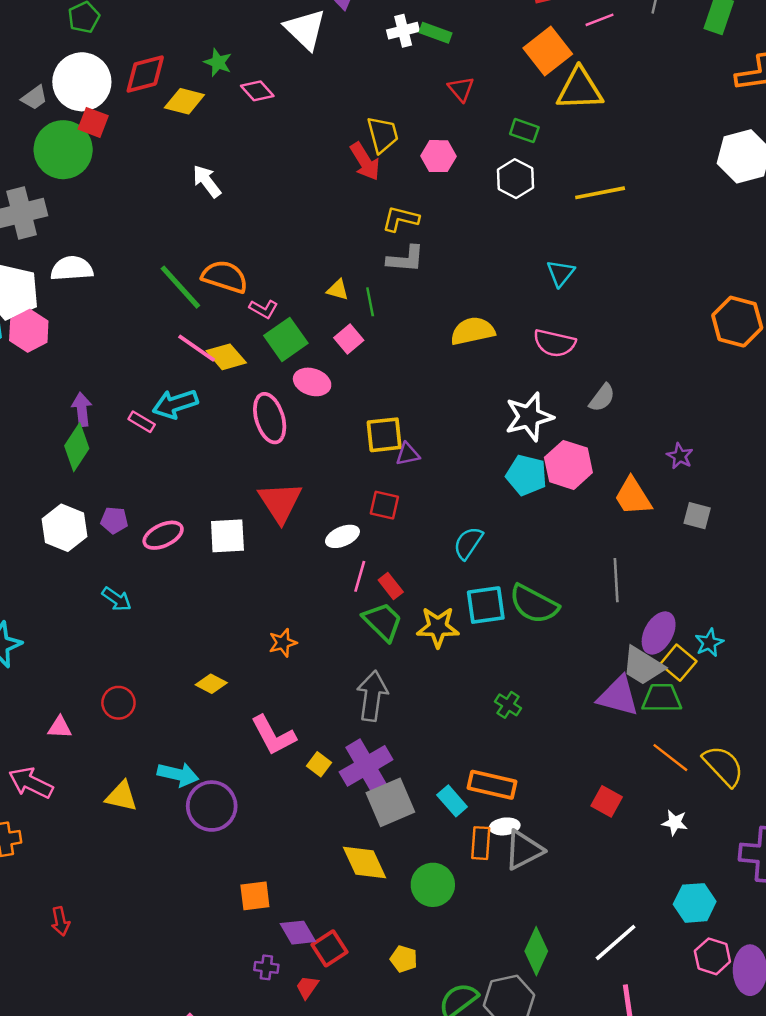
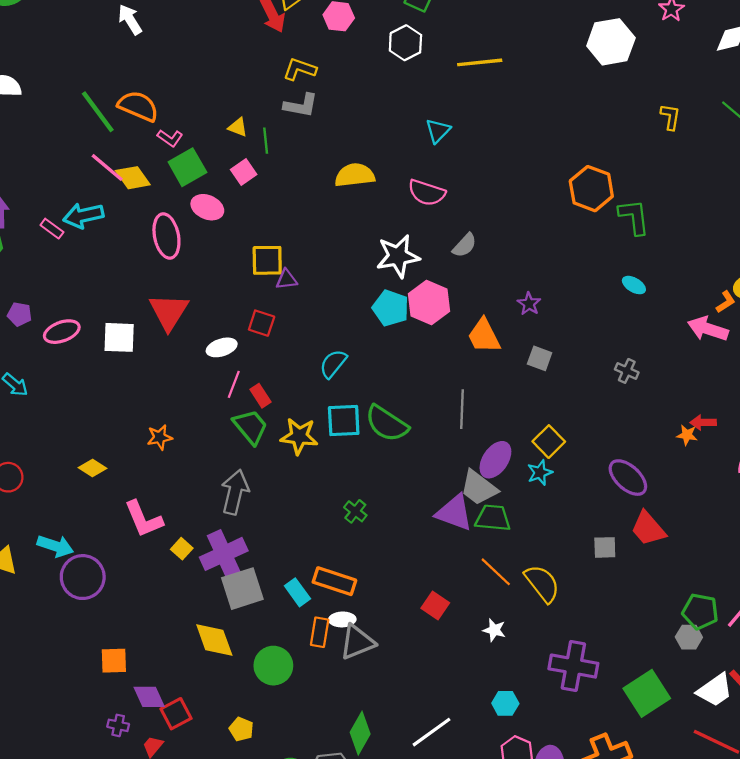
yellow square: (678, 663) -> (549, 442), moved
cyan hexagon: (695, 903) -> (505, 703), size x0.7

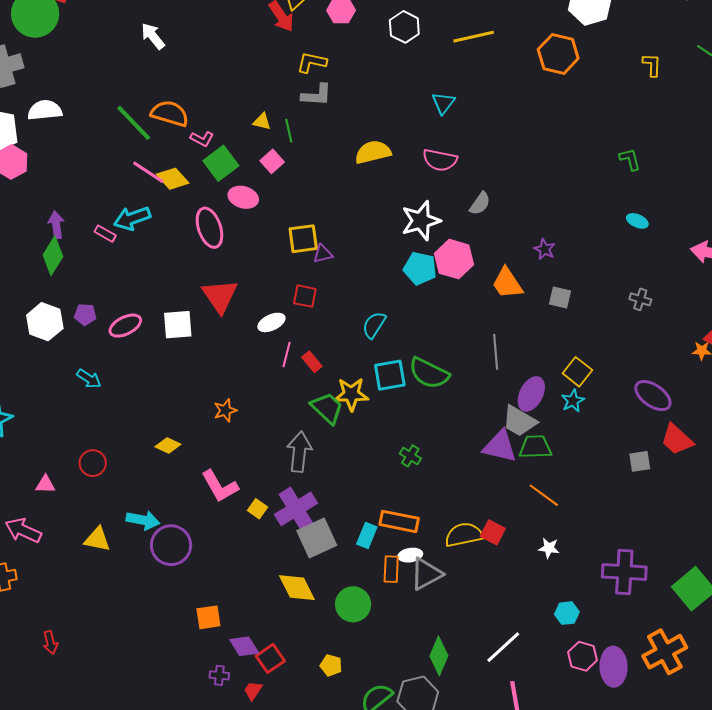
orange hexagon: (591, 189) -> (558, 54), moved
green L-shape: (634, 217) -> (630, 159), size x0.7
green trapezoid: (250, 427) -> (327, 408), moved
yellow semicircle: (542, 583) -> (464, 535), moved, turned -57
cyan rectangle: (297, 592) -> (367, 535), turned 65

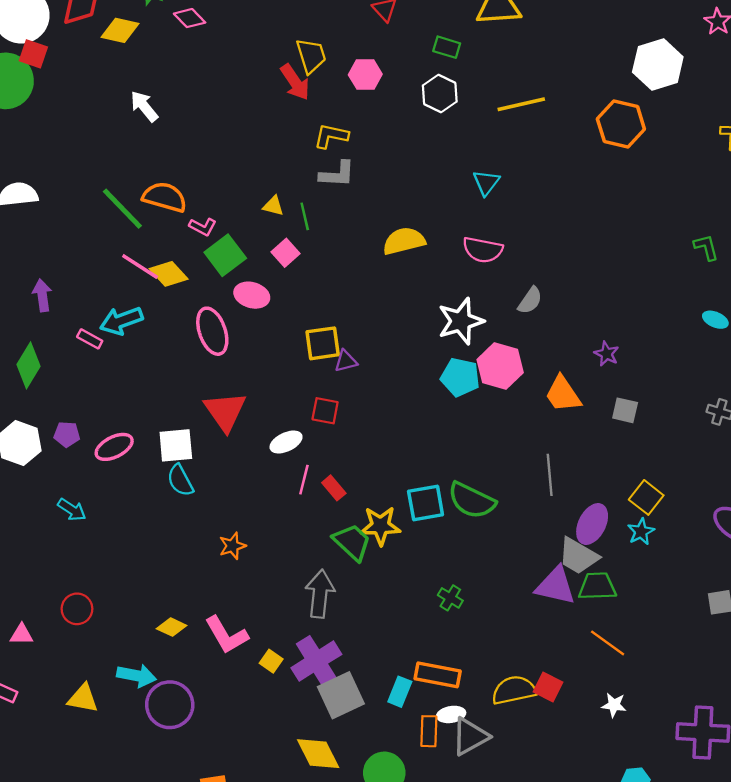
purple arrow: (56, 225) -> (42, 295), moved
cyan semicircle: (374, 325) -> (180, 480), moved, turned -60
yellow diamond: (168, 445) -> (172, 627), moved

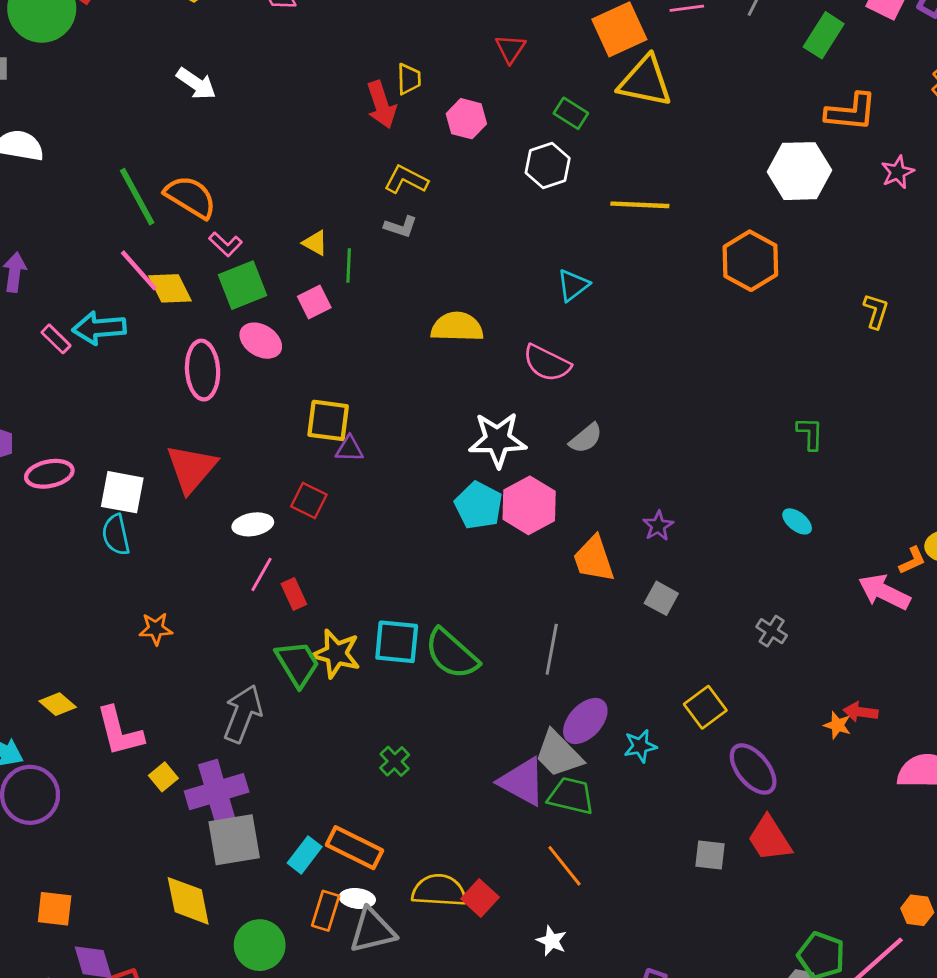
yellow trapezoid: (311, 56) -> (409, 79), size x0.7
white hexagon: (658, 65) -> (800, 171), moved
white arrow: (144, 106) -> (196, 84), turned 148
gray L-shape: (337, 174) -> (401, 227), size x0.7
yellow square: (646, 497) -> (705, 707), moved

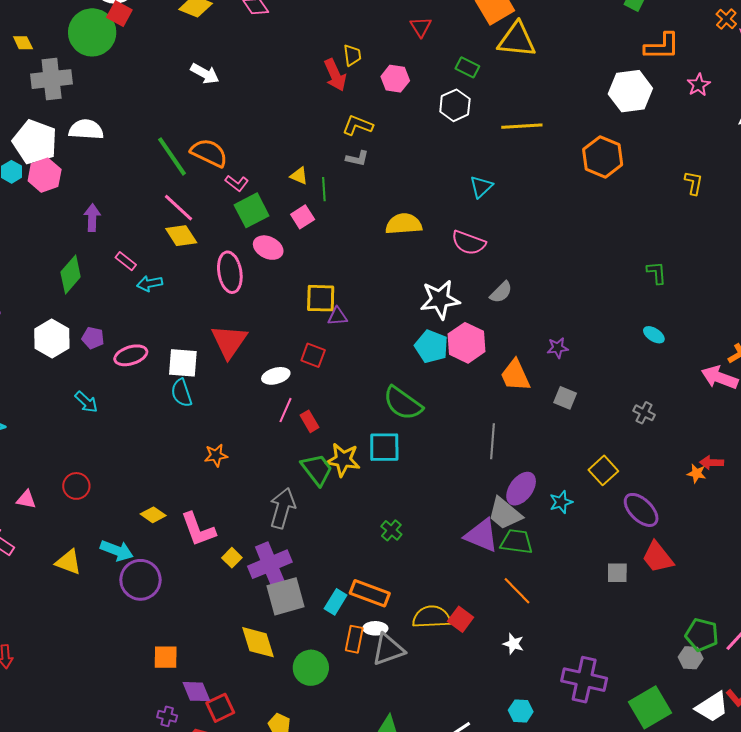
yellow diamond: (170, 288) -> (181, 236), moved
cyan arrow: (99, 328) -> (150, 283), moved, size x0.7
purple star: (658, 526) -> (558, 348), turned 30
green semicircle: (452, 654) -> (403, 403), moved

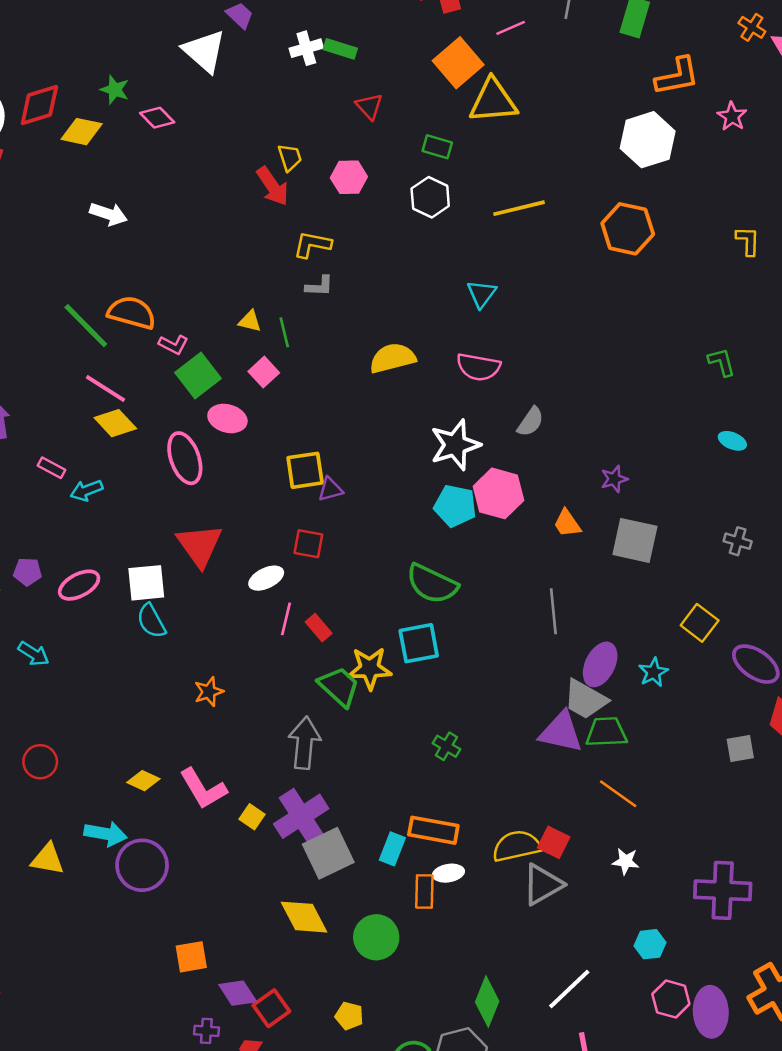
orange trapezoid: (515, 375) -> (567, 523), size x0.7
gray square: (565, 398) -> (635, 540), size x1.6
gray triangle: (388, 650) -> (543, 884), moved

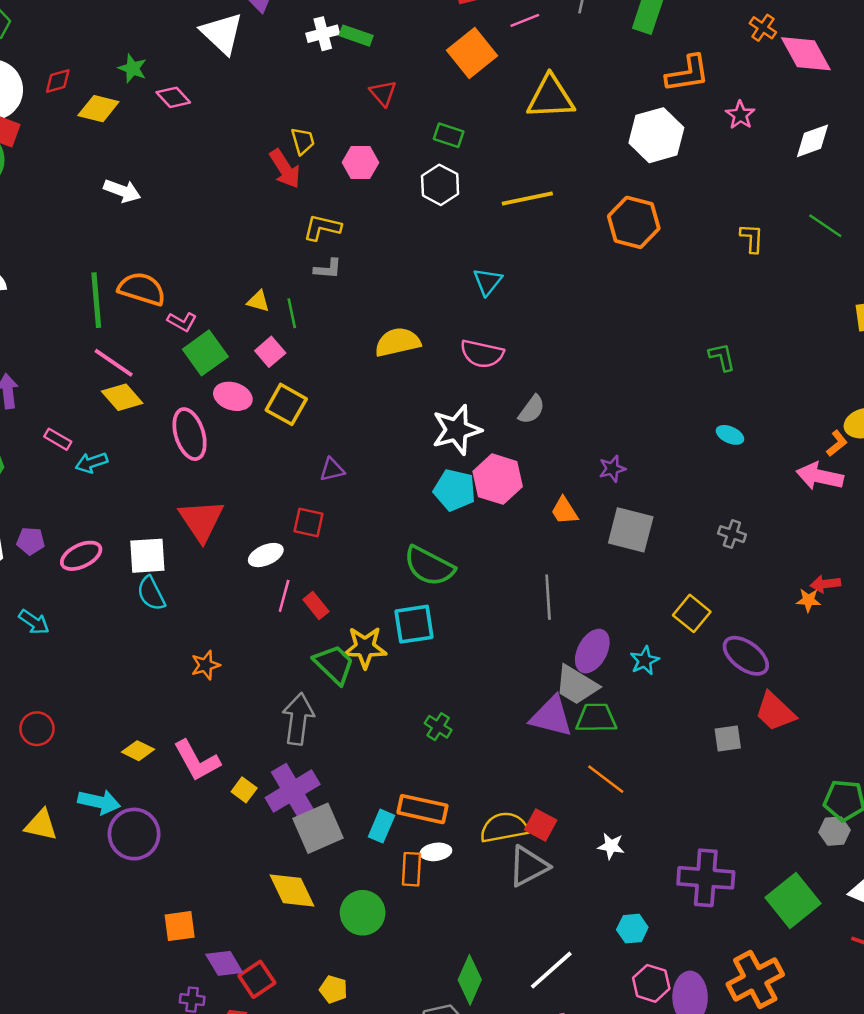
yellow triangle: (493, 101) -> (551, 97), moved
red diamond: (39, 105) -> (58, 81), size x0.6
green line: (86, 326) -> (96, 300), turned 38
yellow square: (305, 470) -> (286, 404), moved, turned 36

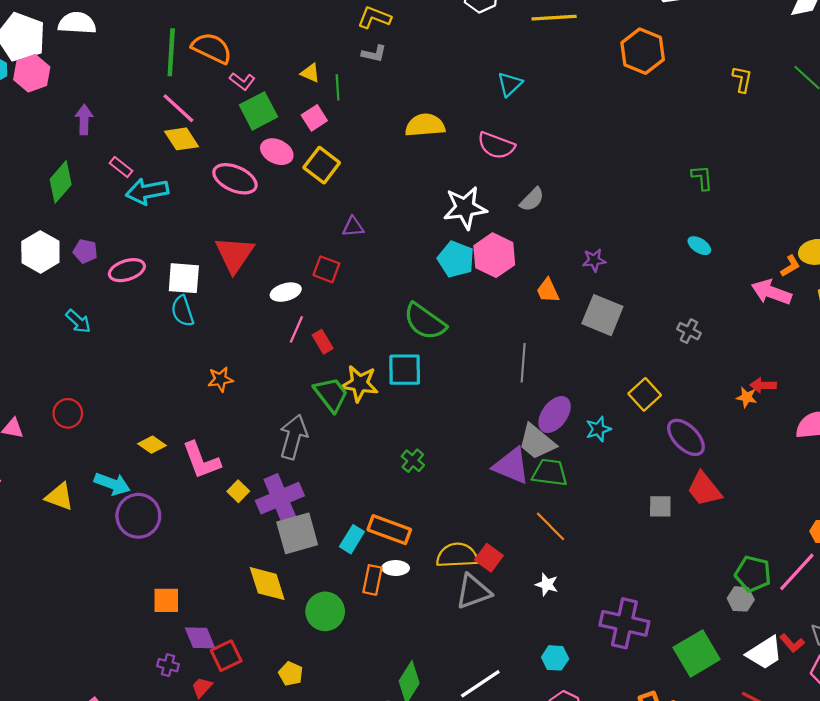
pink ellipse: (190, 434) -> (235, 179), turned -57
cyan arrow: (91, 463) -> (147, 191), size x1.5

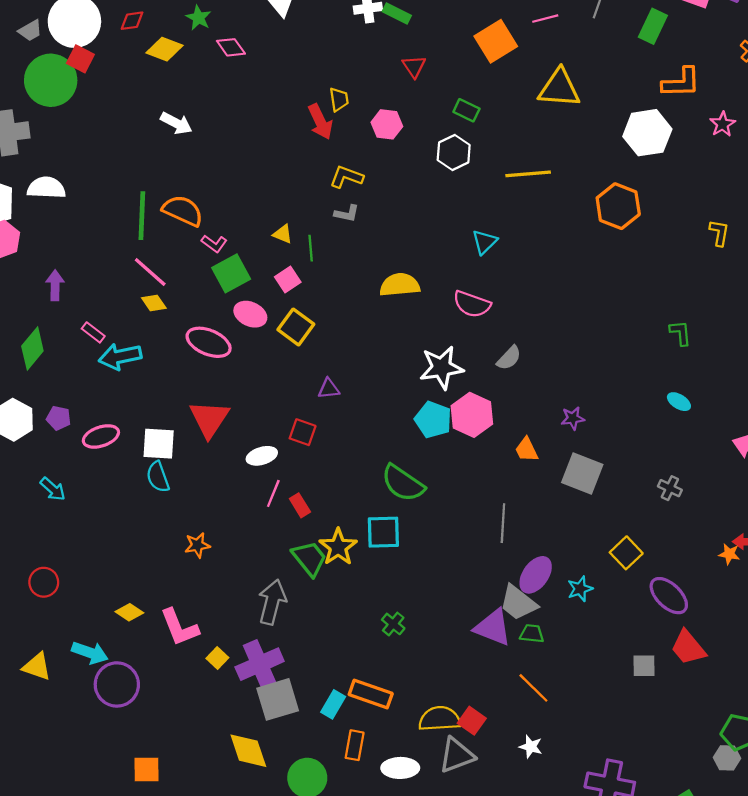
yellow diamond: (182, 139) -> (154, 303), size x0.7
yellow star: (360, 384) -> (338, 547), turned 30
green trapezoid: (550, 473) -> (532, 634), size x0.7
white ellipse: (396, 568) -> (400, 768), moved, size x1.4

